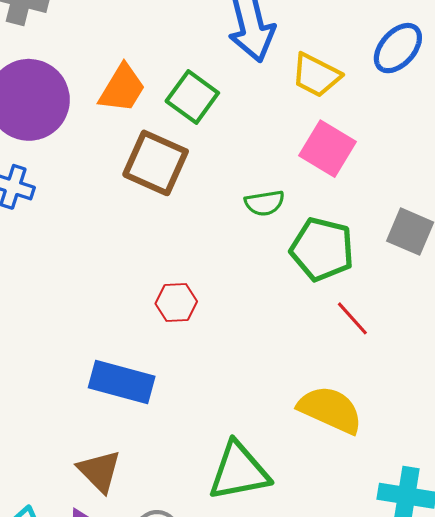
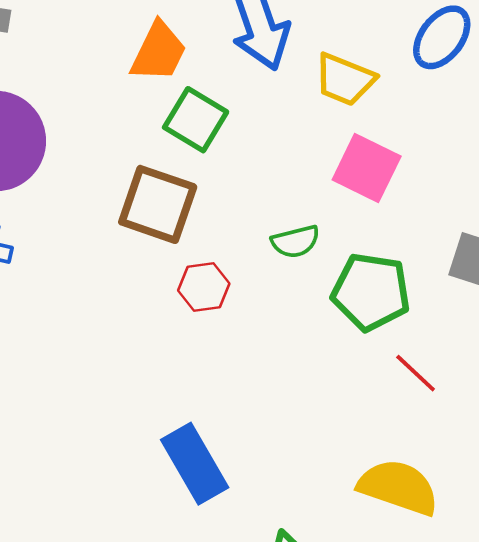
orange trapezoid: (122, 88) -> (159, 52), moved
red hexagon: (176, 302) -> (204, 287), moved
blue rectangle: (122, 382) -> (195, 464), moved, turned 50

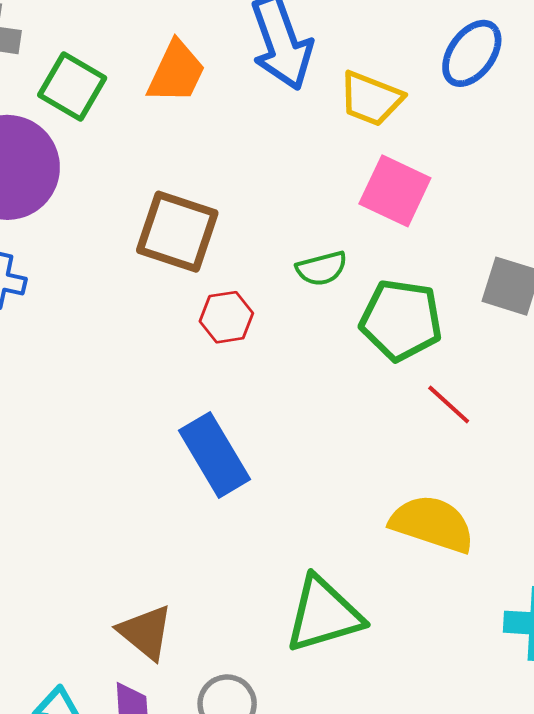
green square: (196, 120) -> (72, 87), moved
blue rectangle: (195, 464) -> (214, 455), moved

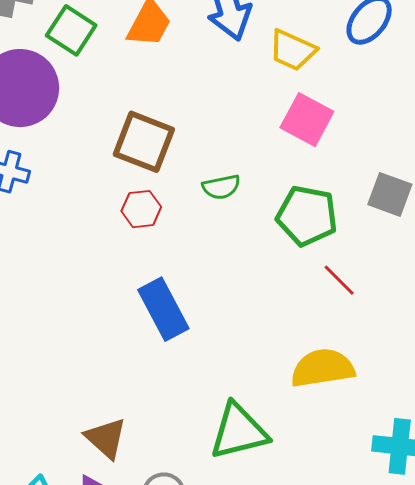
green semicircle: (322, 269) -> (221, 187), moved
red hexagon: (226, 317) -> (141, 209), moved
yellow semicircle: (432, 524) -> (323, 368), turned -30

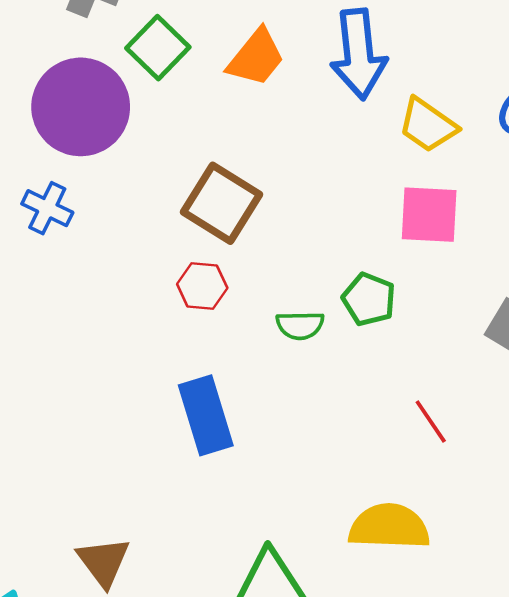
pink square: (307, 120) -> (429, 215), turned -36
green semicircle: (221, 187) -> (300, 325), moved
green pentagon: (307, 216) -> (369, 299), moved, size x0.7

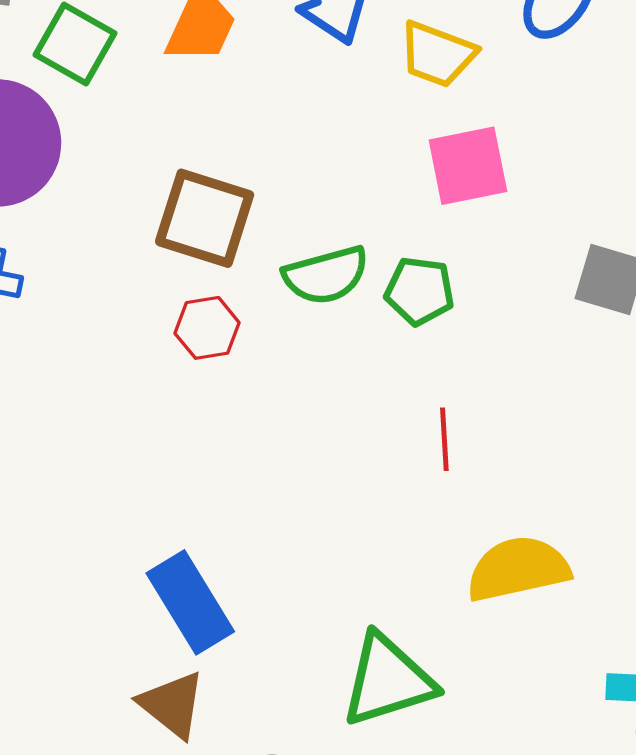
green semicircle: (300, 325) -> (326, 275), moved, size x1.4
blue rectangle: (206, 415) -> (190, 602), moved
red line: (431, 421) -> (444, 439), moved, turned 45

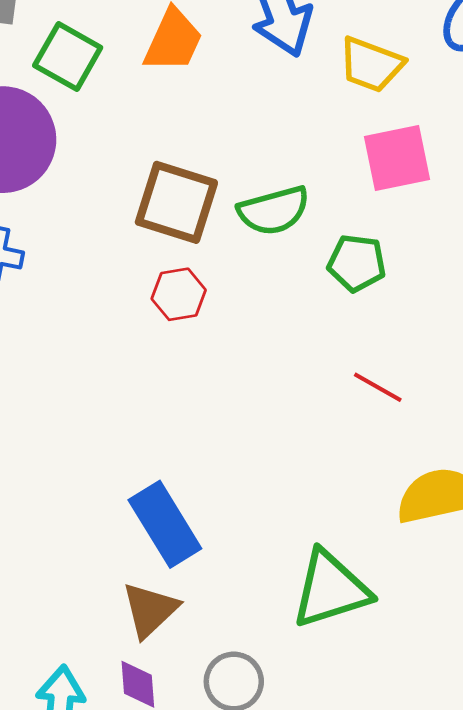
green semicircle: (326, 275) -> (274, 211), moved
red line: (444, 439) -> (378, 387), turned -57
brown triangle: (172, 705) -> (150, 610), turned 38

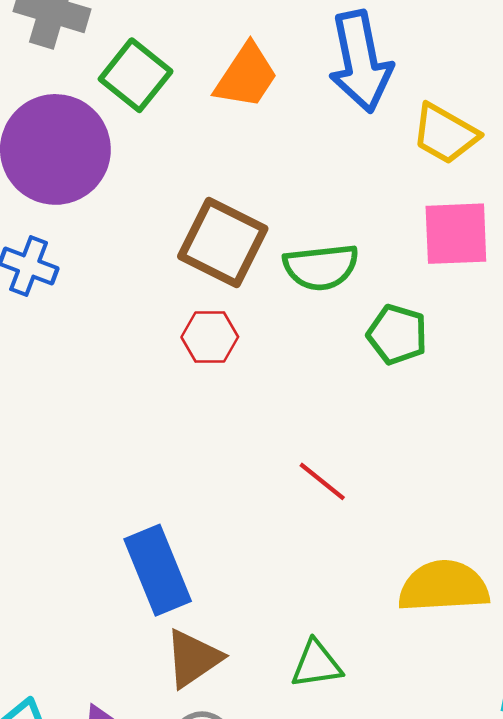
red line: (378, 387) -> (322, 481), moved
green triangle: (331, 589) -> (316, 664), size x0.6
brown triangle: (150, 610) -> (193, 658), moved

